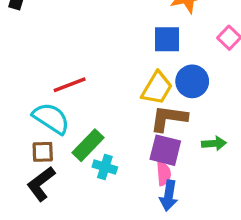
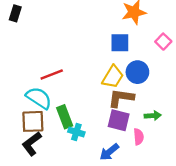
green rectangle: (88, 145) -> (65, 117), turned -65
brown square: (43, 152) -> (33, 121), size x1.5
pink semicircle: (164, 174) -> (139, 137), moved
blue arrow: (169, 196) -> (109, 152), moved, turned 42

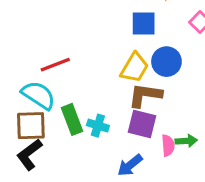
green arrow: (153, 116) -> (186, 141), moved
cyan cross: (76, 132) -> (98, 126), moved

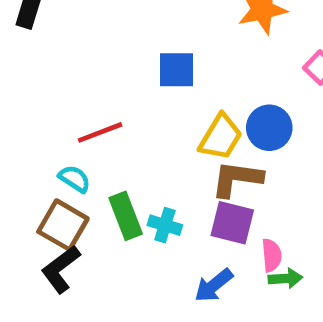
blue square: (144, 23) -> (177, 70), moved
cyan semicircle: (38, 95) -> (75, 179), size x0.6
brown square: (31, 126) -> (63, 225), turned 32
green arrow: (186, 141) -> (285, 278), moved

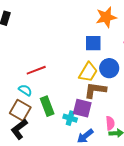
blue square: (177, 70) -> (93, 43), moved
purple square: (232, 223) -> (82, 108), moved
cyan cross: (165, 225) -> (70, 118), moved

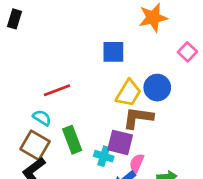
blue square: (93, 43) -> (113, 52), moved
pink semicircle: (110, 123) -> (137, 163), moved, turned -152

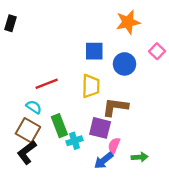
blue circle: (157, 88) -> (125, 64), moved
yellow trapezoid: (128, 93) -> (91, 86), moved, turned -30
cyan cross: (104, 156) -> (74, 141), moved, turned -35

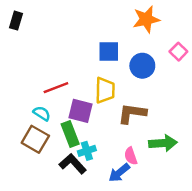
purple square: (100, 128) -> (80, 111), moved
pink semicircle: (114, 145) -> (131, 156), turned -42
black L-shape: (27, 152) -> (73, 164), moved, turned 85
green arrow: (140, 157) -> (163, 143), moved, size x1.5

